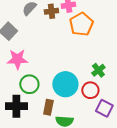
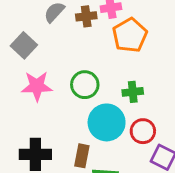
green cross: (98, 70) -> (133, 92), moved, turned 32
green circle: (29, 84) -> (85, 85), moved

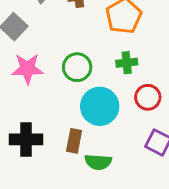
green cross: (133, 92) -> (127, 63), moved
red circle: (143, 131) -> (148, 97), moved

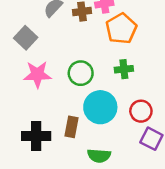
red circle: (148, 97) -> (141, 111), moved
brown rectangle: (74, 141) -> (71, 127), moved

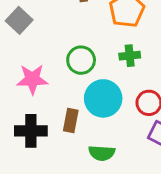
pink star: (37, 74) -> (32, 79), moved

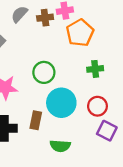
green cross: (130, 56) -> (95, 69), moved

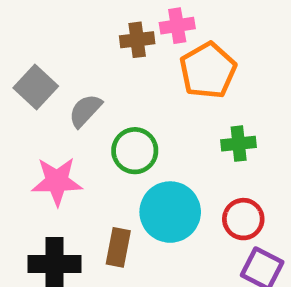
gray semicircle: (19, 14) -> (85, 111), moved

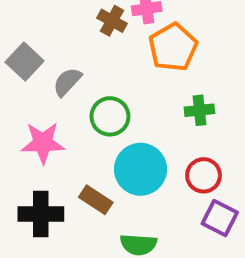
brown cross: (137, 40) -> (112, 21), turned 36
brown rectangle: (118, 247) -> (96, 200), turned -68

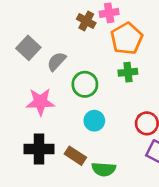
green cross: (199, 110) -> (128, 72), moved
cyan circle: (140, 169) -> (94, 121), moved, size x0.6
brown rectangle: (96, 200) -> (75, 156), moved

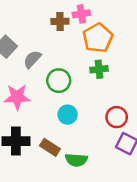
brown cross: (86, 21) -> (60, 21), turned -30

